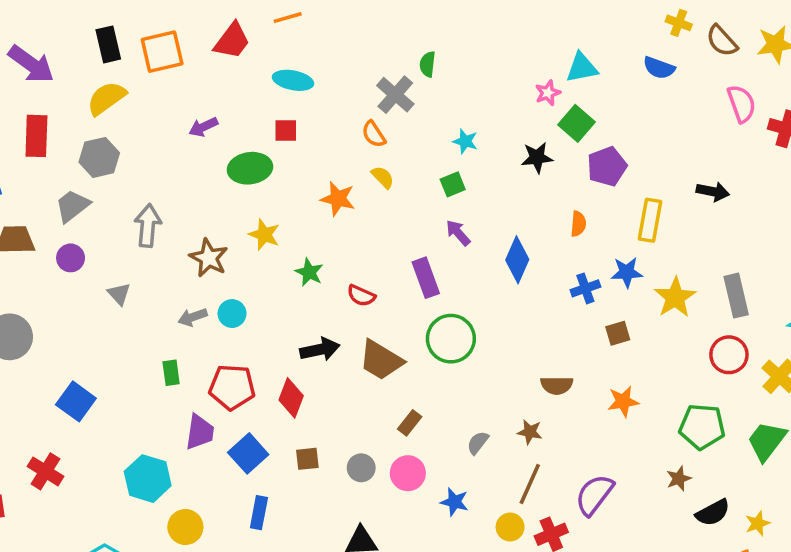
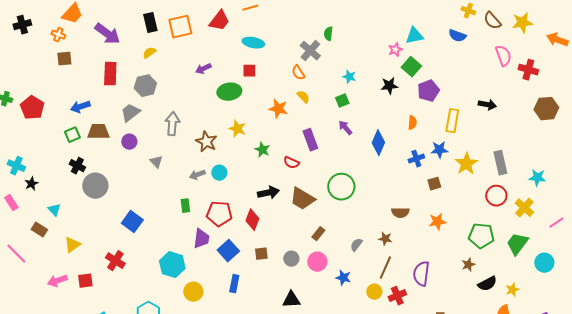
yellow semicircle: (106, 98) -> (149, 53), size x0.6
purple rectangle: (426, 278) -> (310, 140), moved
purple semicircle: (594, 495) -> (421, 274), turned -30

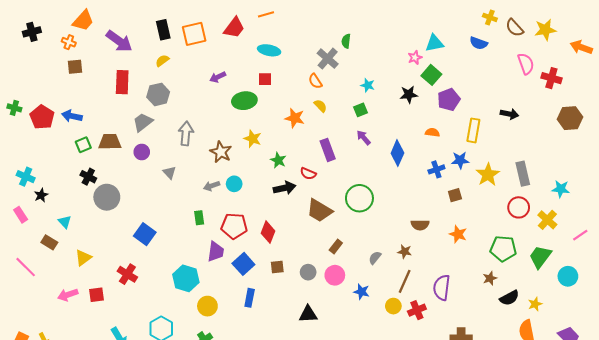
blue arrow: (80, 107) -> (72, 116), moved, turned 30
orange semicircle: (412, 123) -> (432, 132), turned -88
black arrow: (268, 193) -> (284, 188), moved
orange star: (437, 222) -> (458, 234), turned 30

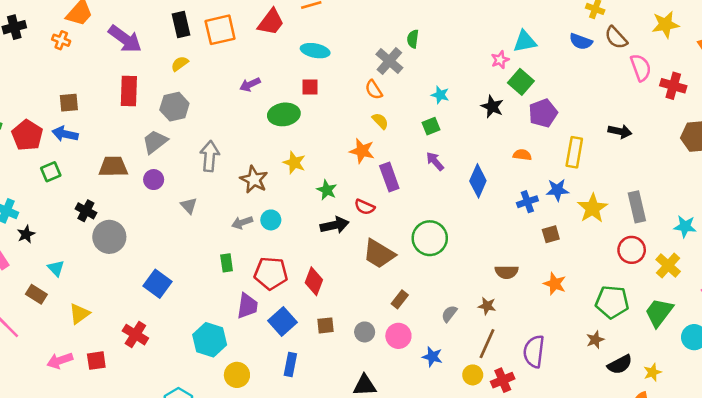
brown semicircle: (515, 28) -> (616, 38), moved
brown square: (75, 67) -> (69, 103), moved
black star: (409, 94) -> (492, 107), turned 30
orange star: (295, 118) -> (362, 151), moved
green square: (83, 145) -> (51, 172), moved

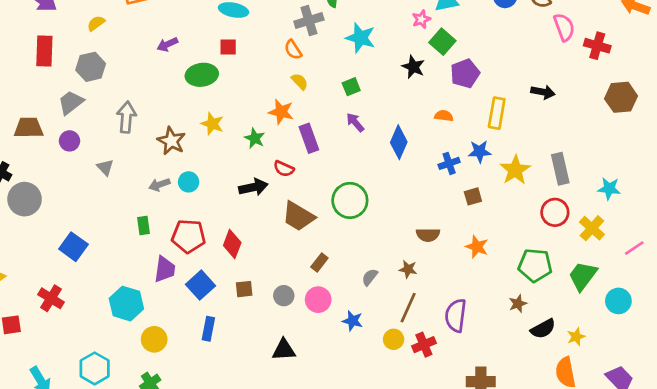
gray cross: (389, 61) -> (309, 21), turned 32
cyan star: (440, 95) -> (360, 38), moved, size x1.6
green star: (327, 190) -> (255, 138), moved

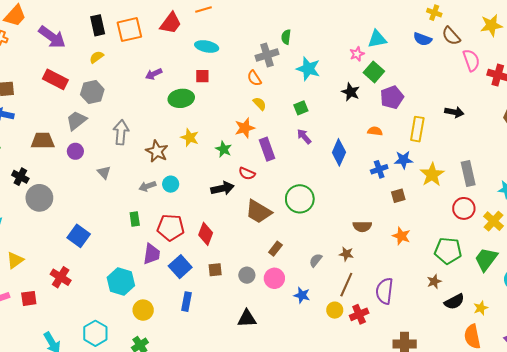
red rectangle: (44, 51) -> (55, 79), turned -65
orange star: (281, 112) -> (245, 128), turned -30

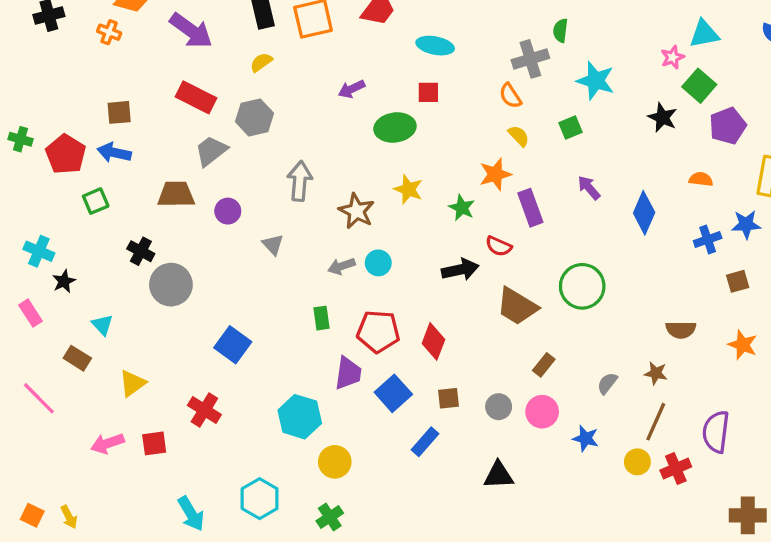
green square: (301, 108) -> (571, 127), moved
gray trapezoid: (76, 121) -> (211, 151), moved
blue rectangle: (187, 302) -> (425, 442), moved, turned 30

